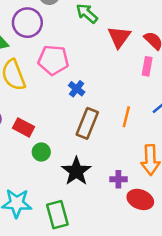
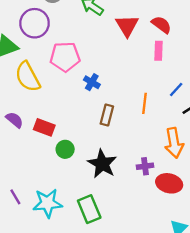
brown rectangle: (87, 123) -> (107, 115), size x0.7

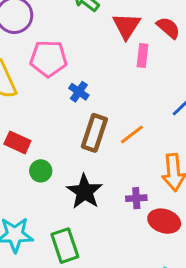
pink rectangle: (159, 51) -> (143, 56), moved
orange line: (145, 103) -> (132, 134), moved, turned 42
brown rectangle: (107, 115) -> (94, 133), size x1.4

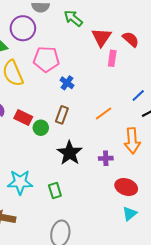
brown rectangle: (94, 133) -> (62, 115), moved, size x0.7
green circle: (41, 171) -> (41, 128), moved
red ellipse: (164, 221) -> (126, 187), moved
green rectangle: (65, 246) -> (55, 190), size x0.7

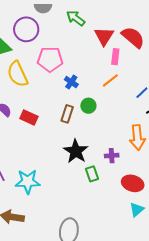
red semicircle: (131, 39) -> (133, 37), size x1.4
orange line: (104, 114) -> (110, 80), moved
green circle: (41, 128) -> (88, 106), moved
green rectangle: (55, 190) -> (92, 174), moved

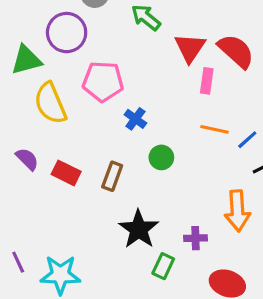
orange line: (110, 80) -> (214, 129), moved, turned 48
brown rectangle: (67, 114) -> (112, 176), moved
green rectangle: (92, 174) -> (163, 266), turned 42

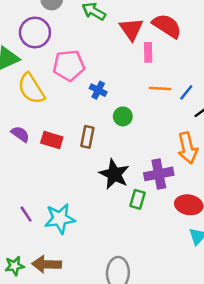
purple cross: (196, 238) -> (159, 174), size x1.6

